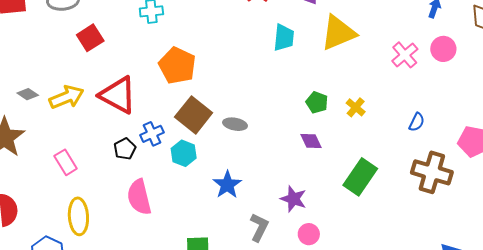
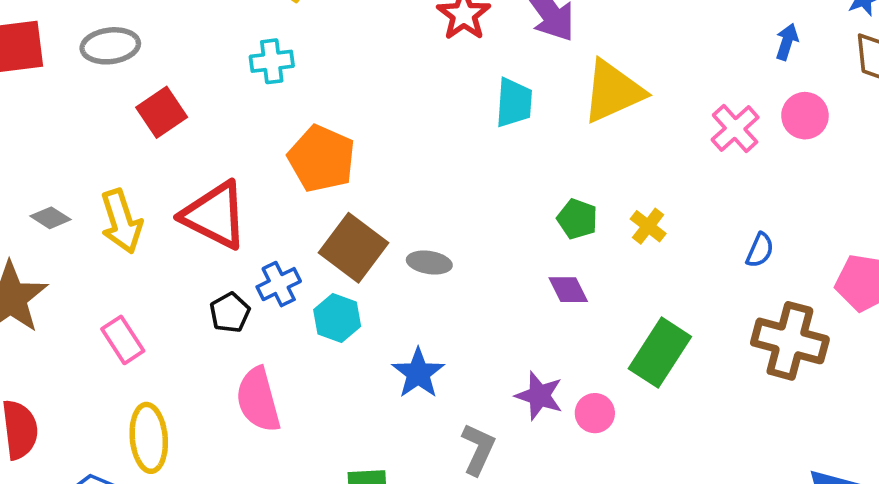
yellow arrow: (67, 97) -> (121, 221), turned 96
pink circle: (309, 234) -> (595, 413), moved

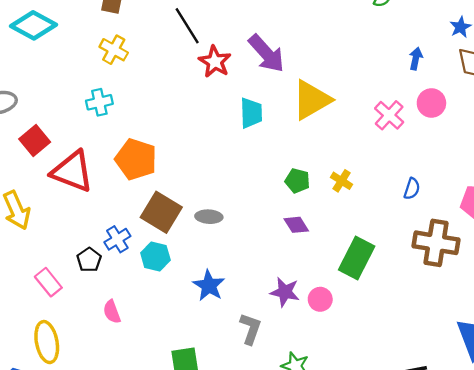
red triangle: (215, 215) -> (72, 171), moved
pink rectangle: (123, 340) -> (48, 282), moved
pink semicircle: (258, 400) -> (112, 312), size x0.6

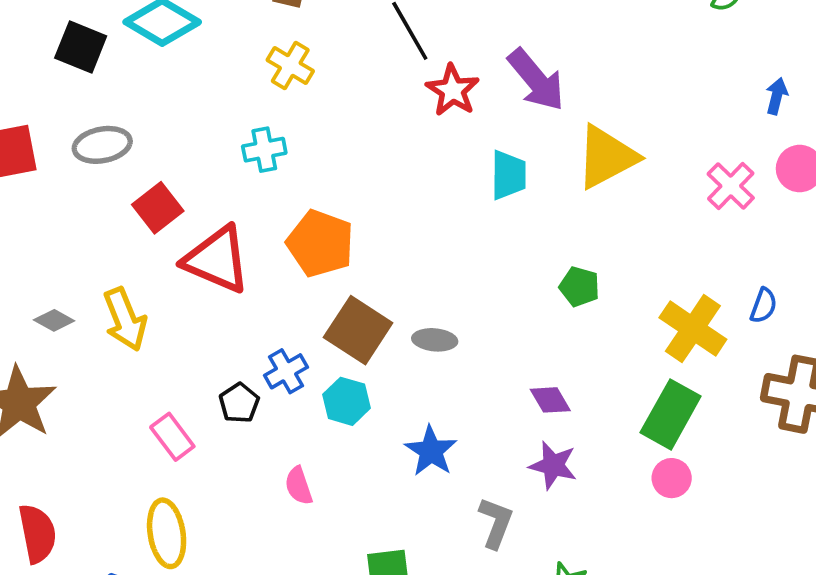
yellow cross: (342, 181) -> (693, 329), moved, size x1.8
purple diamond: (296, 225) -> (550, 400), moved
pink circle: (320, 299) -> (672, 478), moved
pink semicircle: (112, 312) -> (299, 486), moved

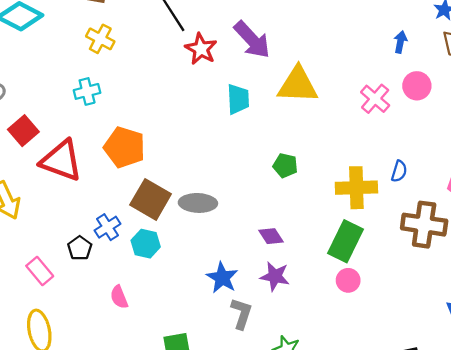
yellow triangle: (607, 157) -> (298, 85), turned 33
yellow cross: (693, 329) -> (356, 188), turned -33
gray ellipse: (435, 340) -> (198, 203), size x1.4
blue star: (431, 451) -> (222, 278), moved

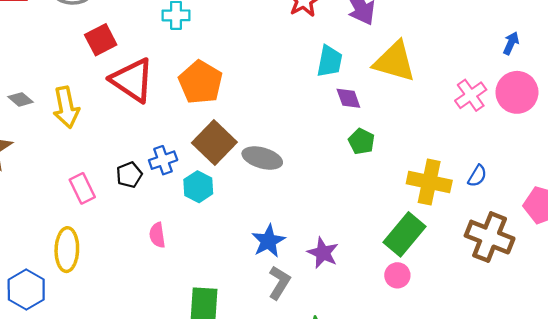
pink circle: (417, 86) -> (517, 92), size x1.4
purple diamond: (271, 236) -> (348, 98), moved

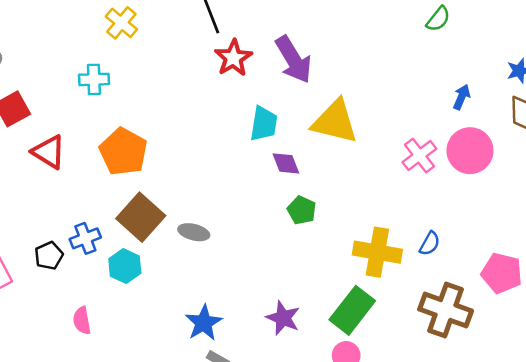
red triangle: (132, 80) -> (49, 152), size x0.7
gray ellipse: (262, 158) -> (194, 232), size x0.7
purple star: (323, 253) -> (283, 318), moved

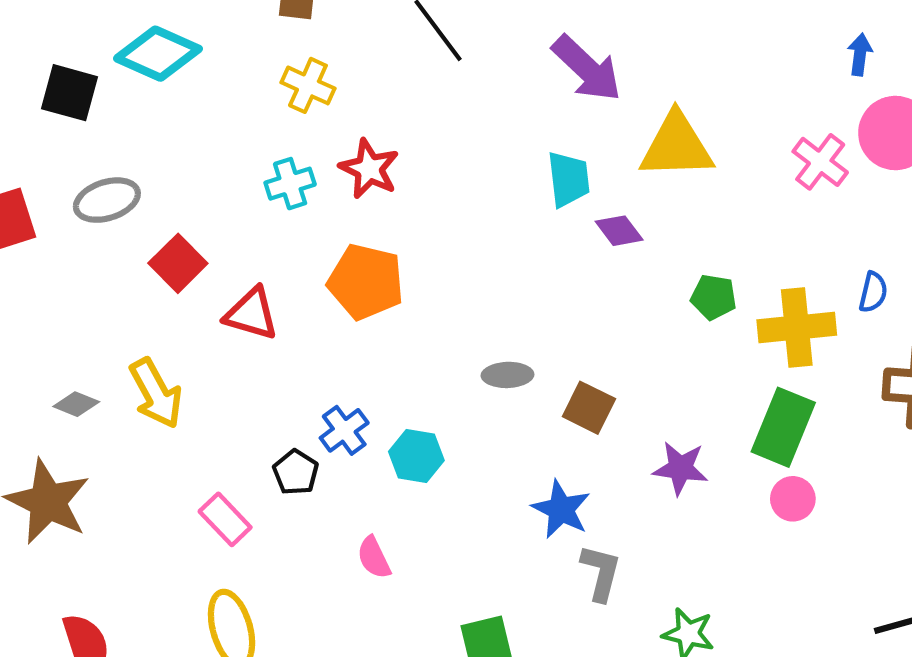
red star: (233, 58) -> (369, 169), moved
green pentagon: (302, 210) -> (714, 297), moved
brown square: (141, 217) -> (589, 408), moved, size x0.7

